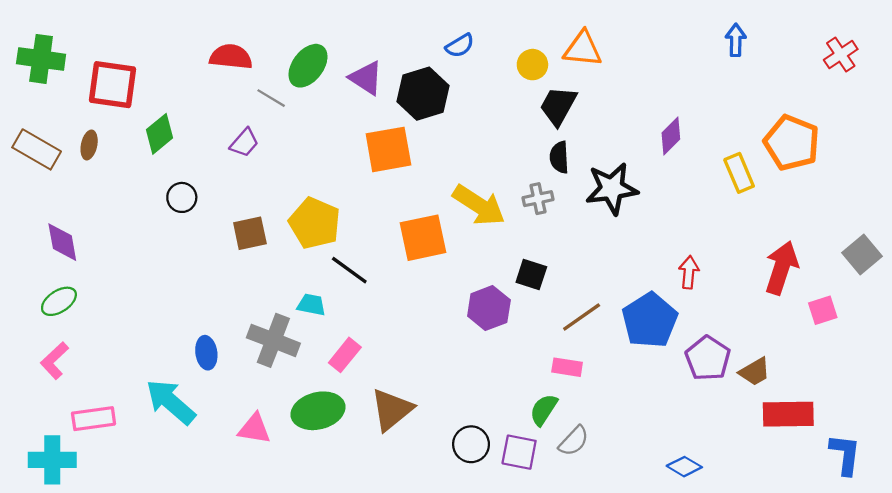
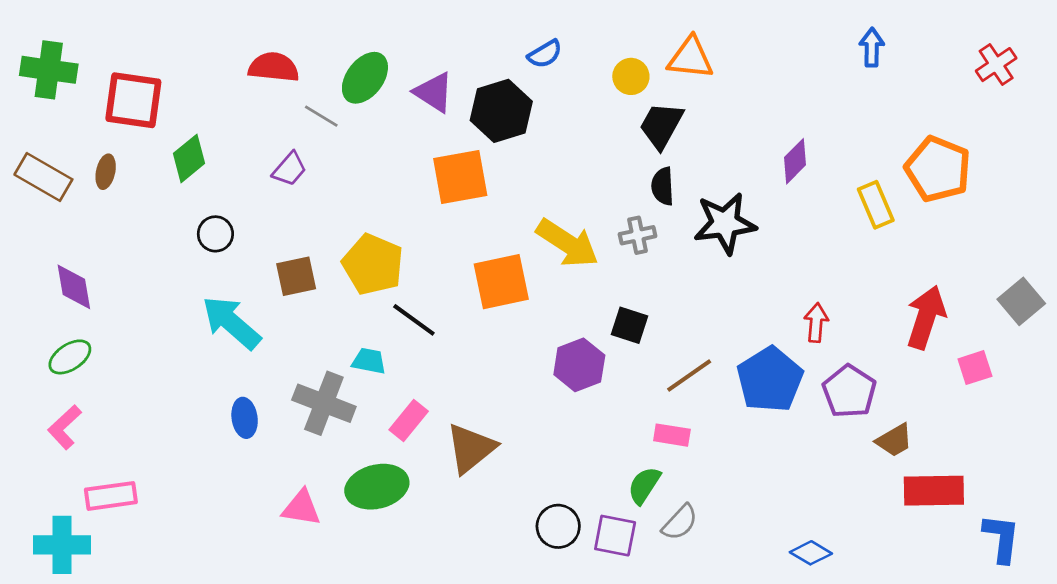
purple pentagon: (708, 358) -> (849, 391), moved
cyan arrow: (171, 402) -> (231, 323), moved
brown triangle: (392, 410) -> (471, 448), moved

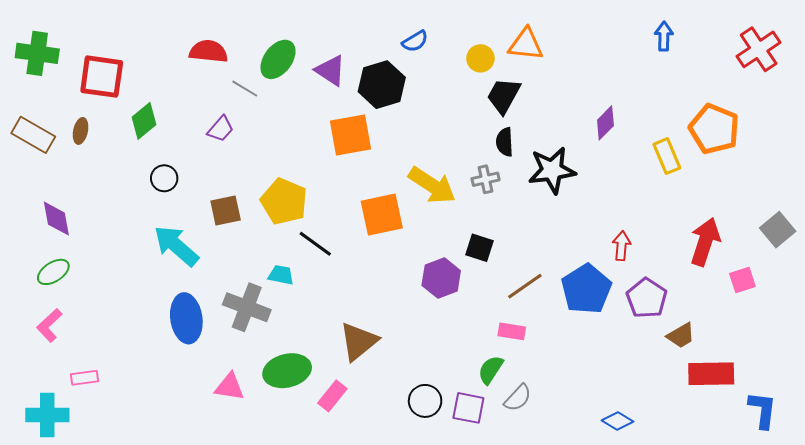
red cross: (996, 65) -> (759, 49), size x1.4
blue ellipse: (245, 418) -> (186, 318), size x1.6
pink rectangle: (409, 420) -> (332, 396), moved
pink rectangle: (111, 496) -> (85, 378), size x0.7

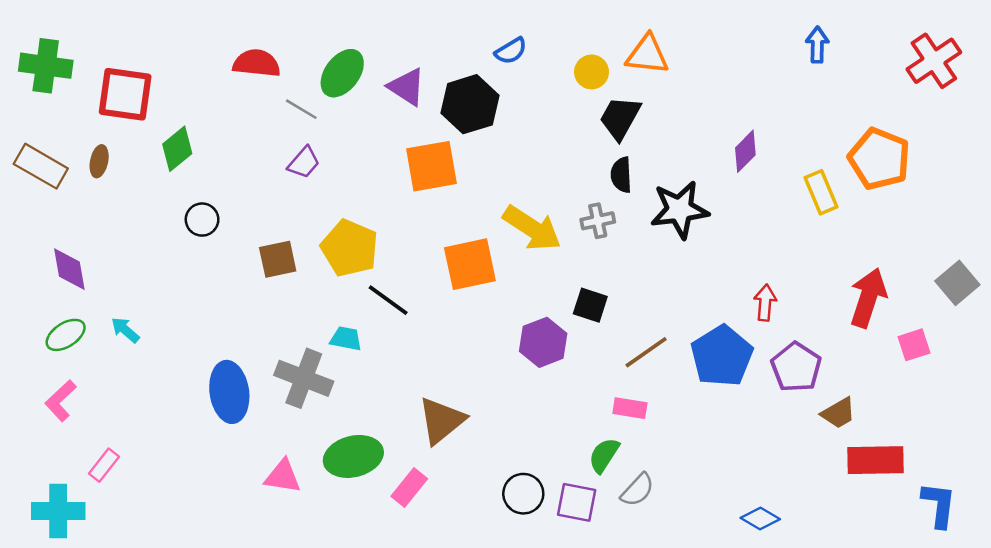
purple trapezoid: (221, 129) -> (304, 162), moved
cyan arrow: (176, 246) -> (125, 330), moved, size x0.5
pink rectangle: (85, 378) -> (104, 465), turned -44

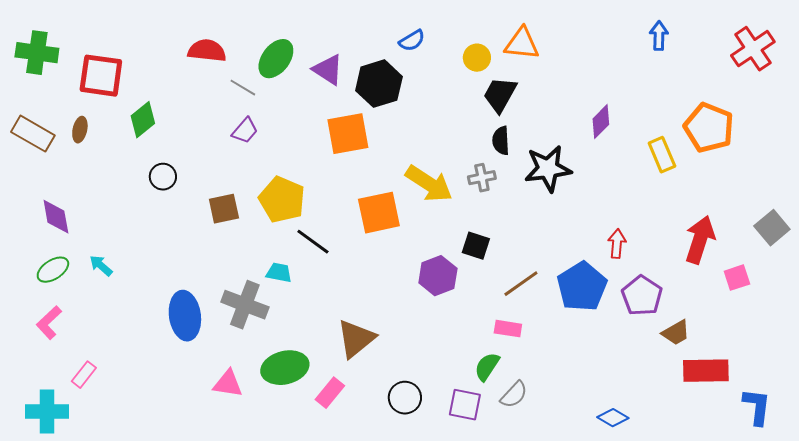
black circle: (523, 494) -> (405, 398), moved

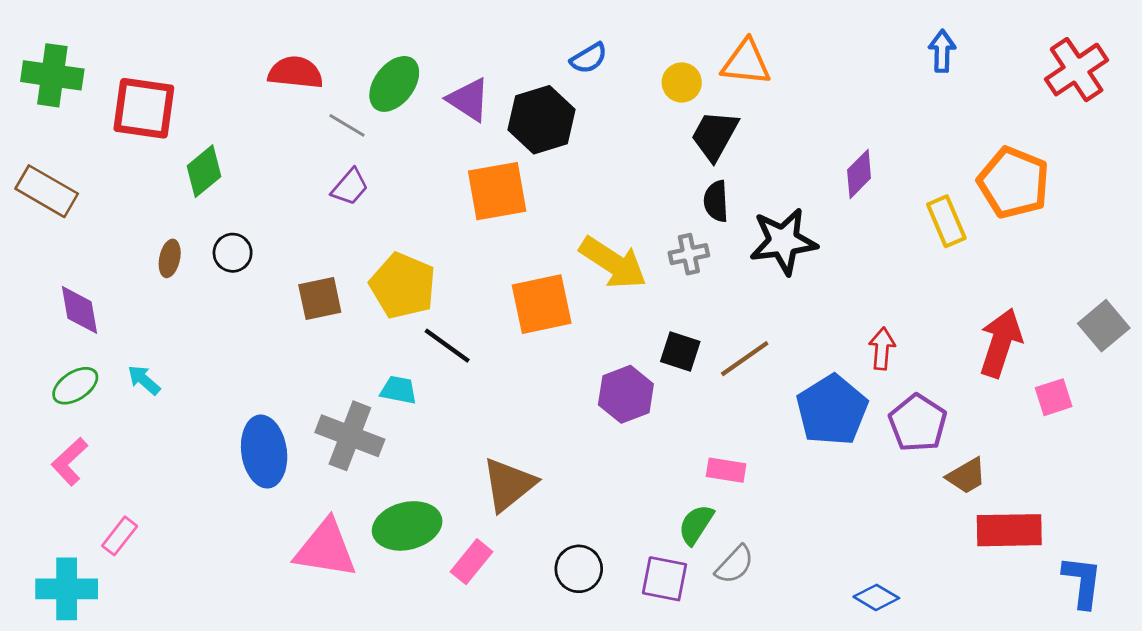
brown ellipse: (80, 130) -> (170, 258), moved
brown line: (521, 284) -> (745, 359), moved
pink triangle: (228, 384) -> (326, 549), size x1.5

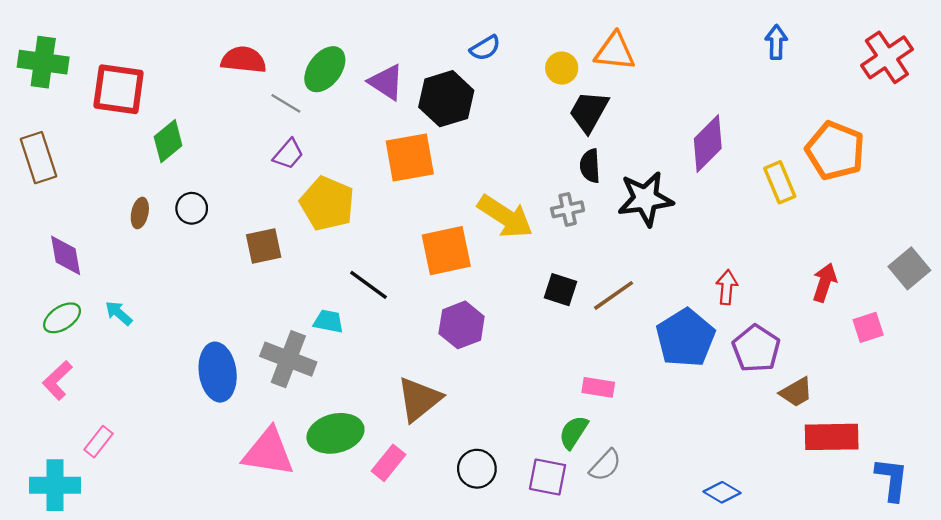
purple diamond: (859, 174) -> (708, 143), size x1.4
brown rectangle: (47, 191) -> (38, 158), turned 42
yellow pentagon: (403, 286) -> (327, 204), moved
red arrow: (1001, 343) -> (825, 283), size x0.7
purple hexagon: (626, 394) -> (462, 325), moved

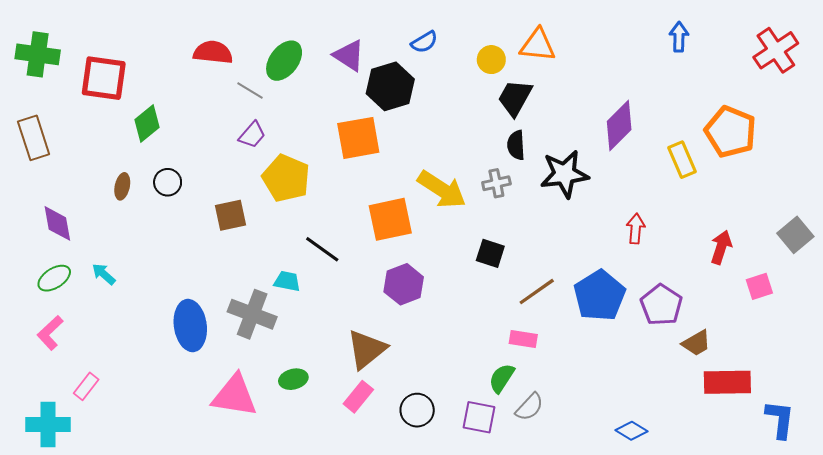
purple triangle: (386, 82) -> (349, 55), moved
red arrow: (727, 287) -> (636, 229), moved
brown line: (614, 295) -> (537, 292), moved
green ellipse: (335, 433) -> (293, 379), size x0.6
pink rectangle: (388, 463) -> (358, 397), moved

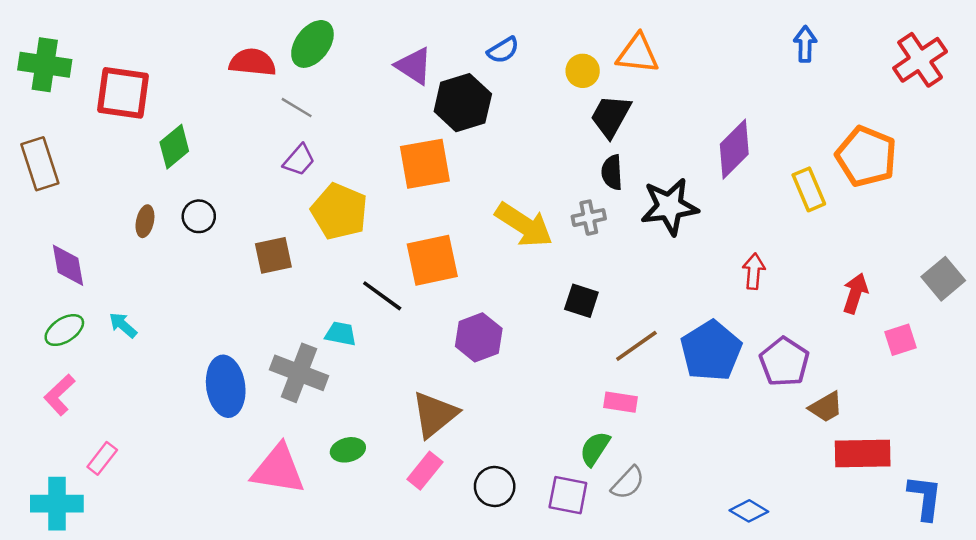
green ellipse: (284, 61) -> (312, 44), moved
orange square: (390, 219) -> (432, 260), moved

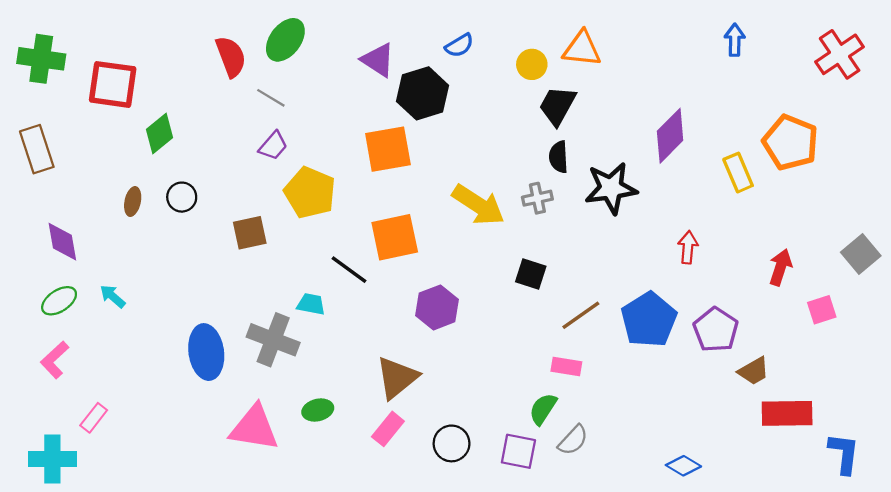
red semicircle: (253, 62) -> (231, 57), turned 63

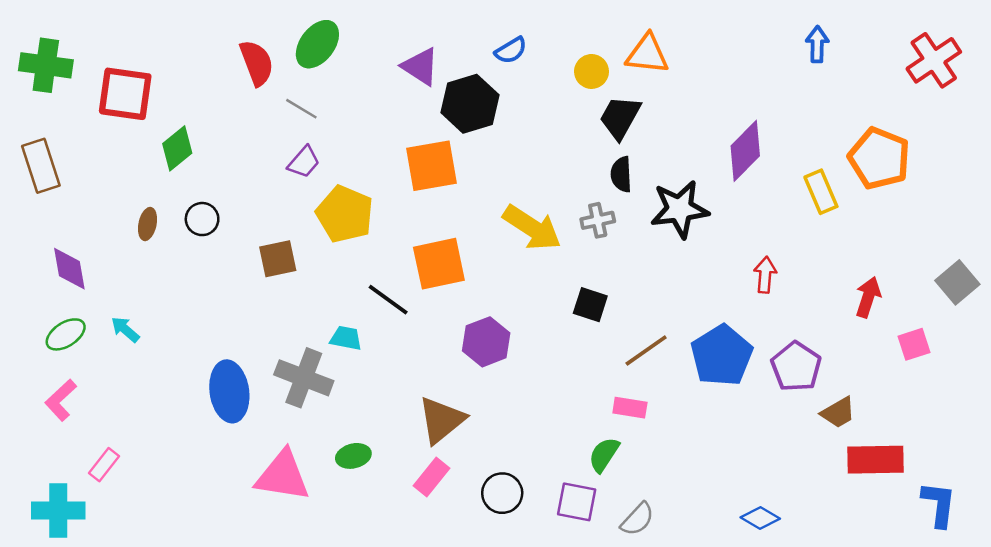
gray semicircle: (573, 440) -> (637, 519), moved

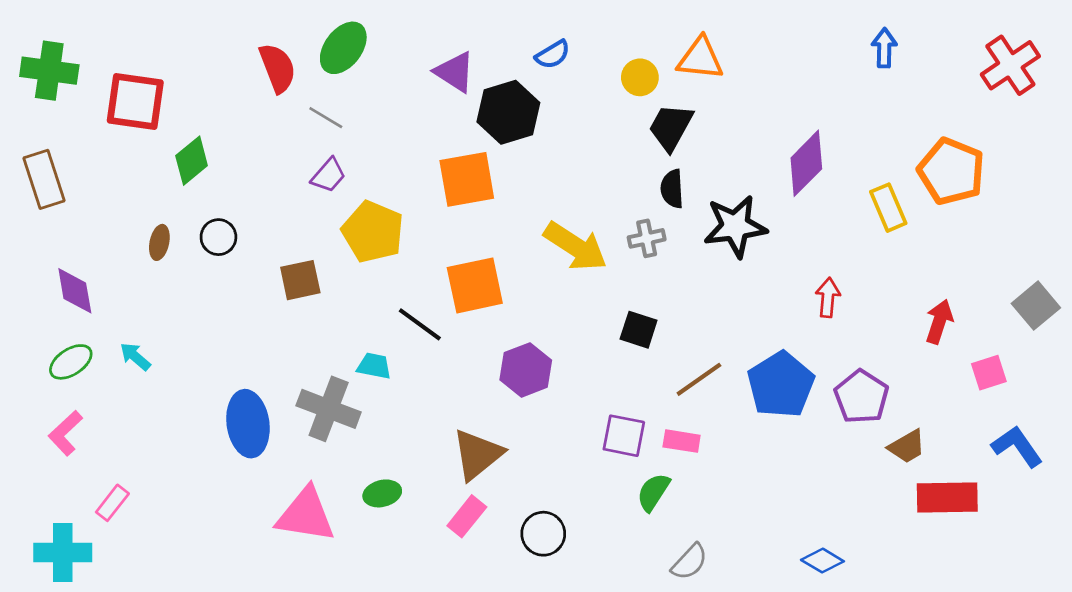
purple square: (577, 502) -> (624, 436), moved
blue L-shape: (939, 504) -> (1017, 446), moved, turned -42

